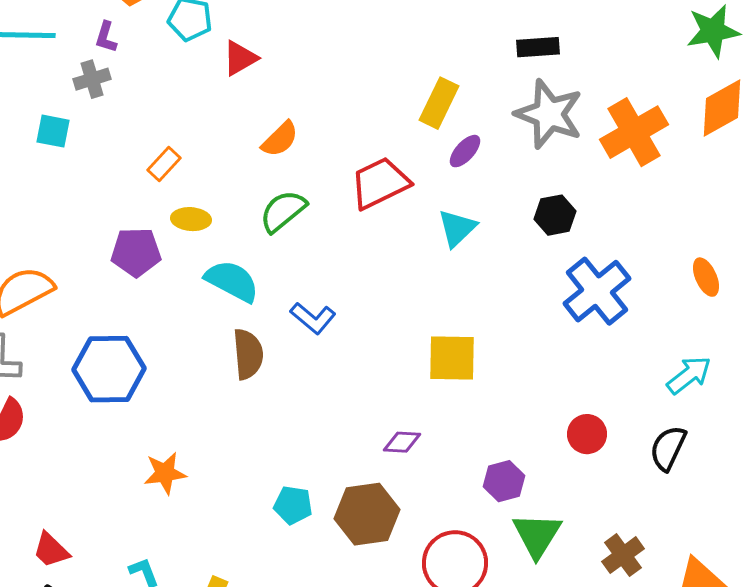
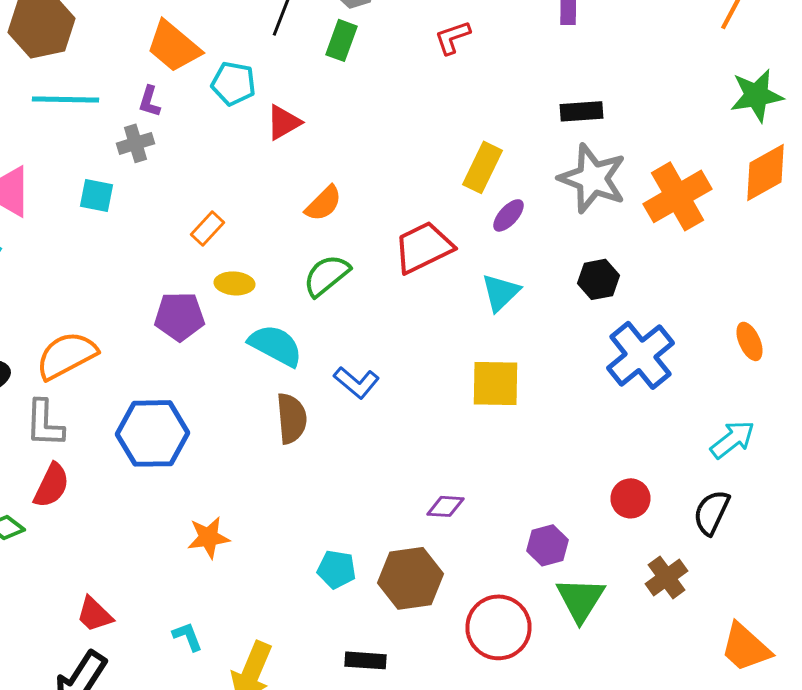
yellow square: (452, 358) -> (496, 383), moved
brown cross: (623, 555) -> (666, 577), moved

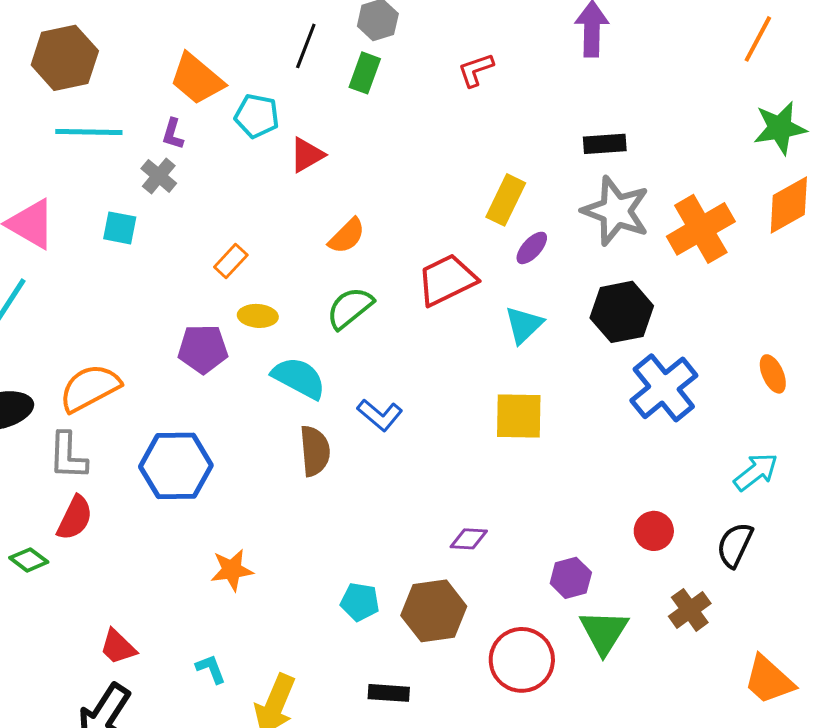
gray cross: (136, 143) -> (159, 176), turned -33
black hexagon: (598, 279) -> (622, 312), size x1.5

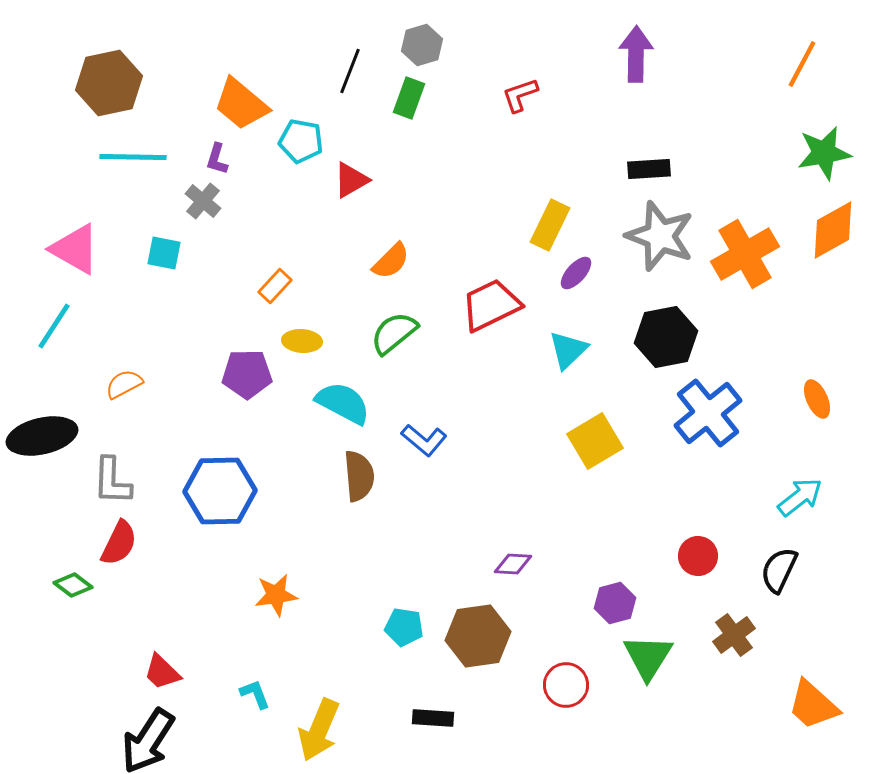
orange semicircle: (90, 388) -> (124, 384), moved, size x0.6
yellow square: (519, 416) -> (595, 441), moved, turned -32
red circle: (522, 660) -> (566, 685), size x0.7

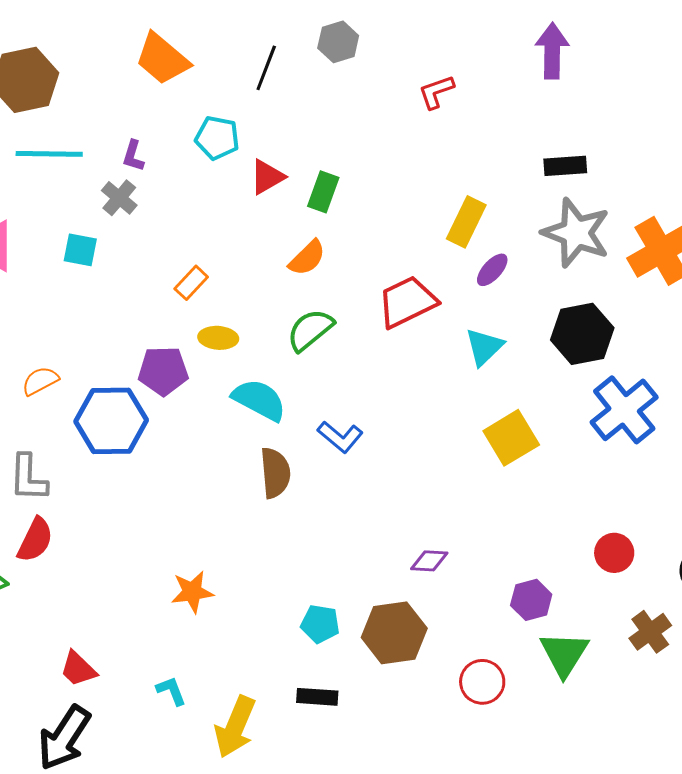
green rectangle: (409, 98) -> (323, 192), moved
orange trapezoid: (241, 104) -> (162, 59), moved
blue hexagon: (220, 491) -> (111, 421), moved
black rectangle: (433, 718) -> (317, 697), moved

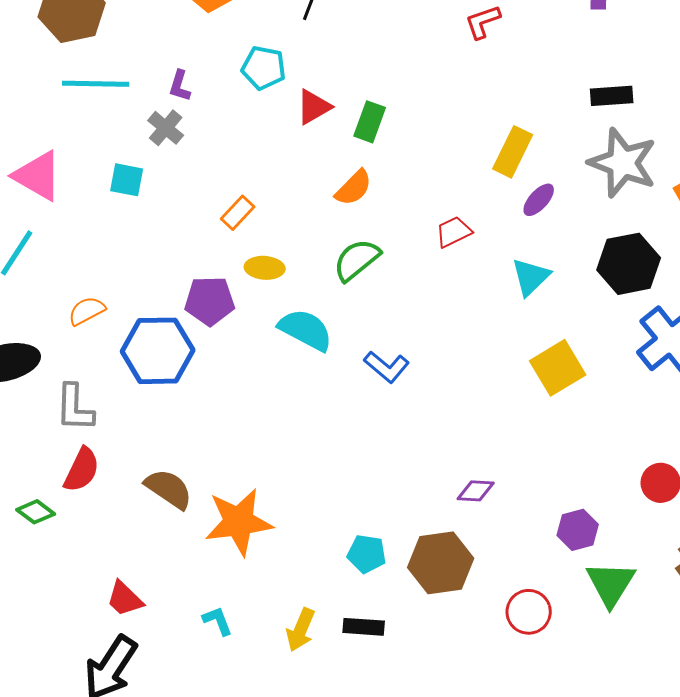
red trapezoid: (407, 302) -> (454, 232), size x0.6
brown semicircle: (275, 473) -> (169, 489), moved, turned -51
orange star: (192, 592) -> (239, 522), size x1.6
yellow arrow: (235, 727) -> (301, 630), moved, size x0.7

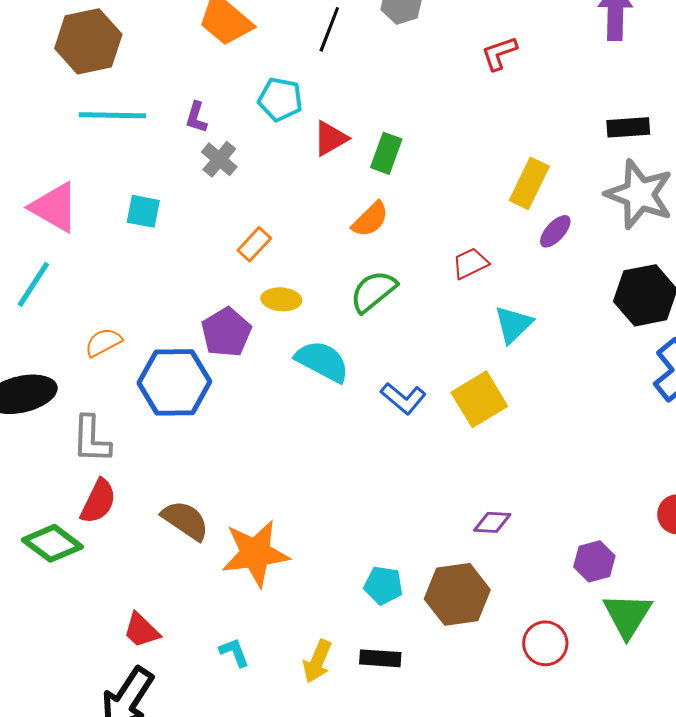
gray cross: (166, 128) -> (219, 159), moved
cyan triangle: (531, 277) -> (513, 324), moved
purple pentagon: (210, 301) -> (226, 332), turned -30
yellow square: (558, 368) -> (479, 399), moved
green diamond: (36, 512) -> (52, 543), size x1.5

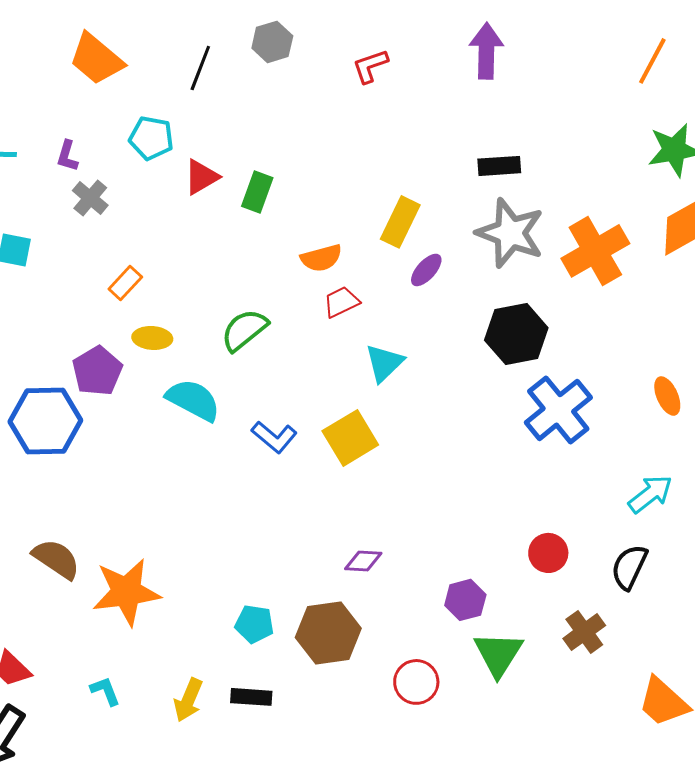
red L-shape: (499, 53) -> (370, 66), moved
orange semicircle: (370, 219) -> (321, 258), moved, turned 30

